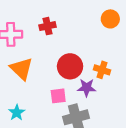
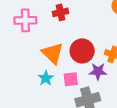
orange triangle: (21, 69) -> (53, 53), moved
cyan star: (17, 113) -> (46, 78), moved

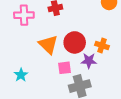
cyan star: (46, 78) -> (21, 75), moved

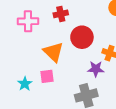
red circle: (75, 42) -> (82, 37), moved
pink square: (65, 68) -> (47, 76), moved

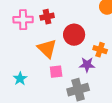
red cross: (61, 14) -> (47, 17), moved
pink square: (47, 76) -> (56, 72), moved

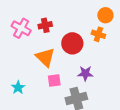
pink cross: (23, 20) -> (21, 28), turned 30
orange cross: (100, 50) -> (98, 34), moved

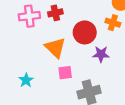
pink cross: (21, 28) -> (29, 16), turned -36
purple star: (85, 73) -> (101, 54), moved

